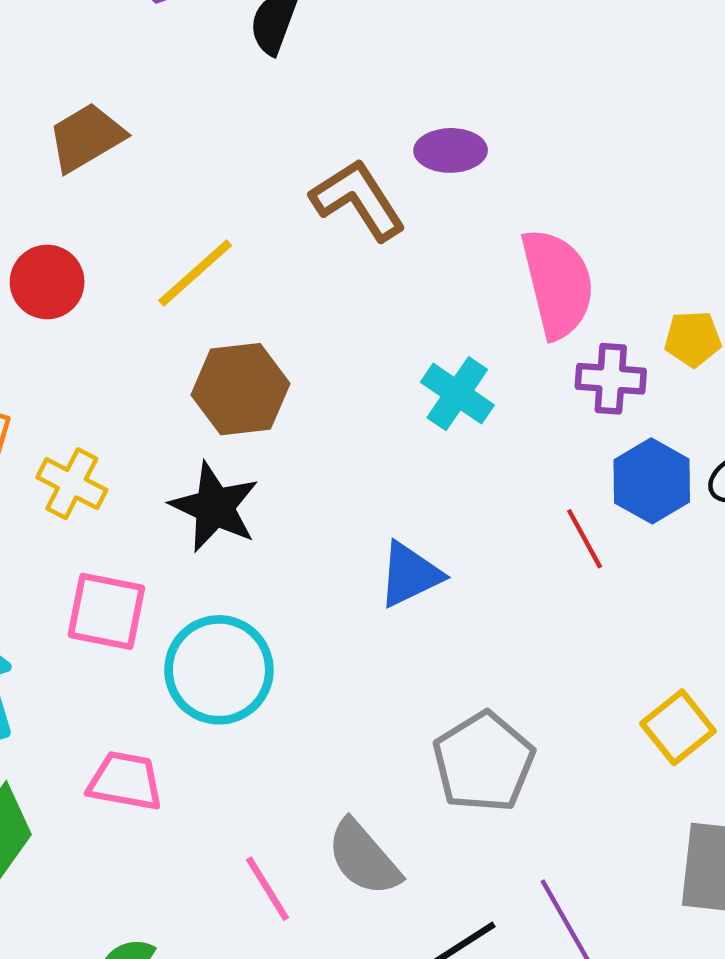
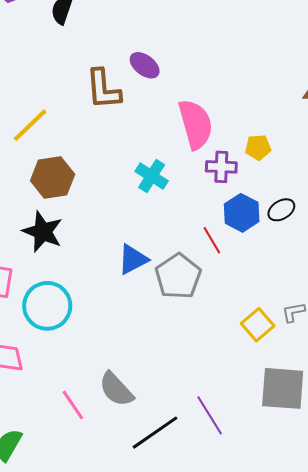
purple ellipse: (451, 150) -> (145, 65), turned 40
brown L-shape: (358, 200) -> (103, 89), turned -150
gray pentagon: (484, 762) -> (178, 276), moved

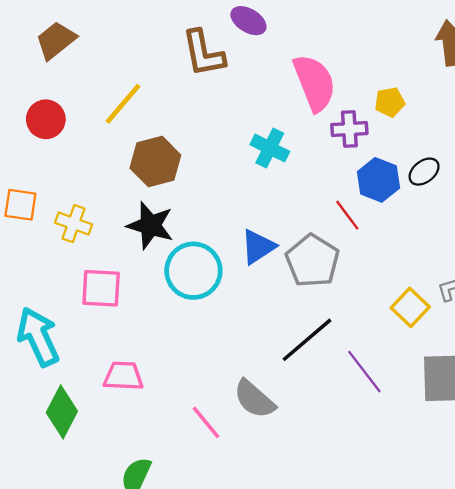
cyan circle: (47, 306) -> (193, 271), moved
purple line: (210, 415) -> (364, 372), moved
black line: (155, 433) -> (307, 340), moved

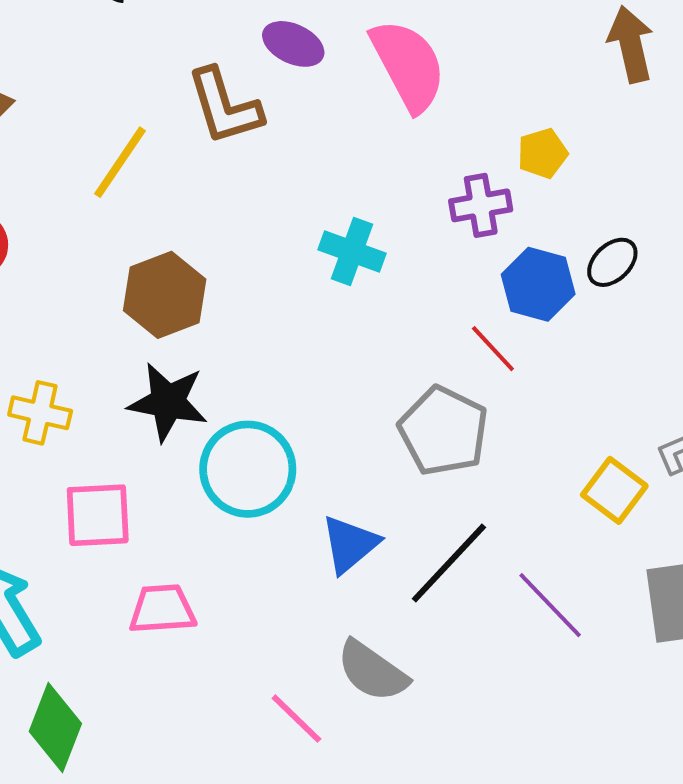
pink semicircle: (314, 83) -> (408, 65), moved
yellow line: (123, 104) -> (120, 162), moved
blue triangle: (258, 247) -> (350, 544), moved
pink trapezoid: (123, 376) -> (162, 609), moved

